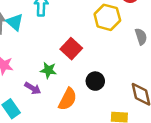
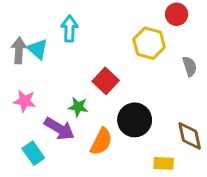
black circle: (95, 81) -> (135, 120), size x1.5
purple arrow: (33, 88) -> (59, 129), size x1.5

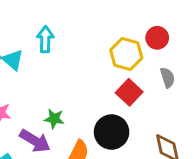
red circle: (177, 14) -> (157, 38), moved
red square: (106, 81) -> (129, 92), moved

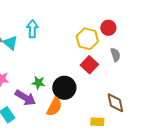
black circle: (112, 132) -> (64, 88), moved

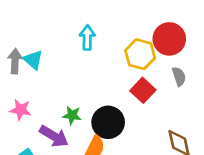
red circle: (108, 28) -> (169, 39), size x1.5
cyan arrow: (32, 29) -> (87, 38), moved

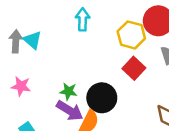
purple arrow: (54, 136) -> (70, 111), moved

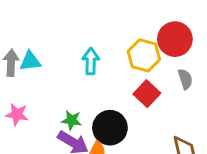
cyan arrow: (83, 20) -> (91, 61), moved
cyan triangle: (32, 40) -> (30, 61), turned -48

